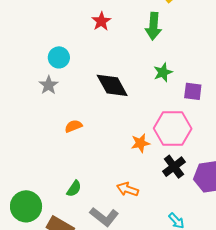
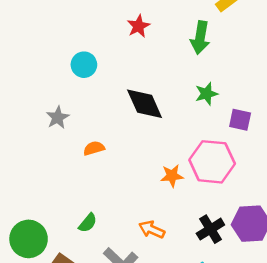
gray star: (49, 85) -> (58, 118), moved
black cross: (174, 167) -> (210, 229), moved

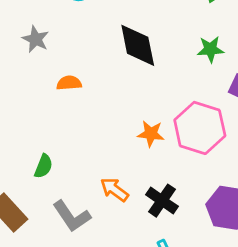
gray star: (58, 118) -> (36, 39), turned -30
green semicircle: (88, 223) -> (44, 166), turned -30
black cross: (210, 229) -> (162, 201), moved, turned -36

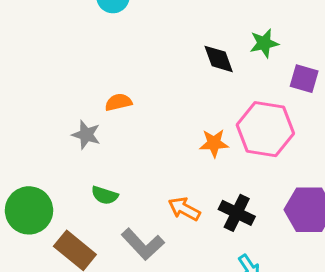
gray star: (36, 39) -> (86, 135), moved
black diamond: (138, 45) -> (219, 59), moved, size x0.7
green semicircle: (44, 166) -> (105, 195), turned 95

